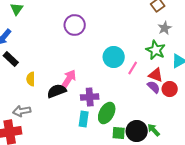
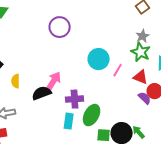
gray star: (165, 28) -> (143, 36), moved
purple semicircle: (154, 87) -> (145, 98), moved

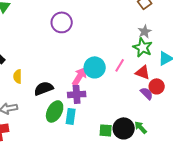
cyan circle: (99, 59) -> (95, 67), moved
pink arrow: (54, 81) -> (80, 76), moved
green ellipse: (92, 115) -> (55, 111), moved

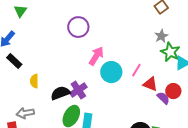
green star: (143, 47) -> (170, 52), moved
red triangle: (143, 72) -> (150, 84), moved
pink arrow: (80, 76) -> (96, 56), moved
purple cross: (77, 94) -> (78, 90), moved, turned -30

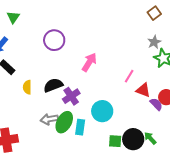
purple circle: (78, 27) -> (54, 40), moved
cyan circle: (111, 72) -> (102, 111), moved
black semicircle: (60, 93) -> (53, 85), moved
gray arrow: (25, 113) -> (49, 119), moved

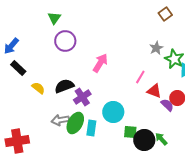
green triangle: (13, 17) -> (54, 18), moved
gray star: (154, 42) -> (156, 48), moved
yellow semicircle: (27, 87) -> (38, 88), turned 128
green square: (115, 141) -> (130, 132), moved

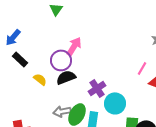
purple circle: (65, 41) -> (61, 60), moved
pink arrow: (100, 63) -> (74, 46), moved
purple cross: (82, 97) -> (97, 88), moved

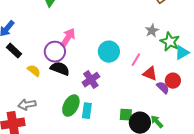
black semicircle: (66, 77) -> (60, 69), turned 42
cyan circle: (115, 103) -> (109, 52), moved
gray arrow: (62, 111) -> (27, 105), moved

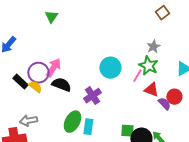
pink arrow: (68, 38) -> (53, 68), moved
green star: (170, 42) -> (148, 66), moved
black rectangle: (14, 51) -> (20, 82), moved
purple circle: (55, 52) -> (38, 73), moved

